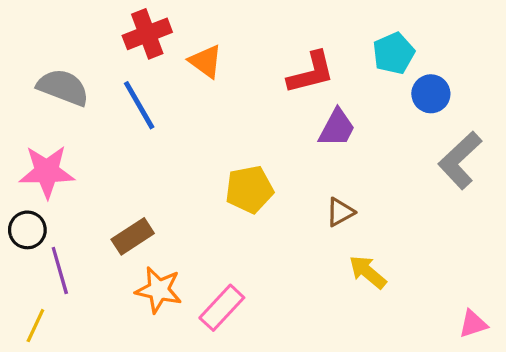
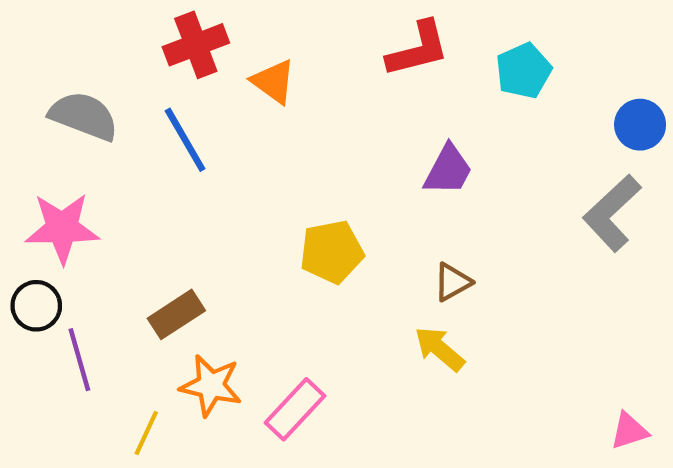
red L-shape: (311, 73) -> (418, 49), moved
blue circle: (431, 94) -> (640, 125), moved
yellow arrow: (368, 272) -> (440, 349), moved
yellow line: (35, 326) -> (146, 433), moved

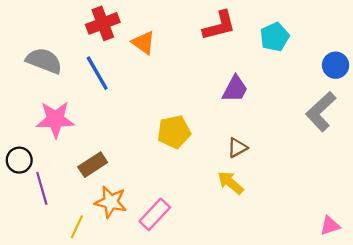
pink star: (62, 228) -> (55, 119), moved

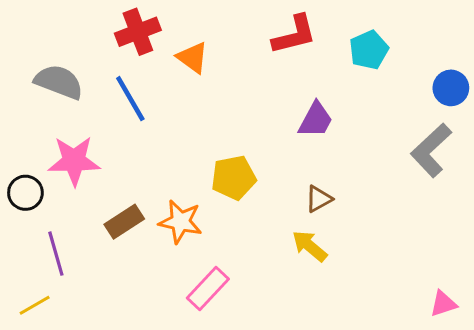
black circle: (19, 160) -> (25, 193), moved
orange star: (111, 202) -> (180, 222), moved
yellow line: (77, 227) -> (35, 305), moved, turned 35

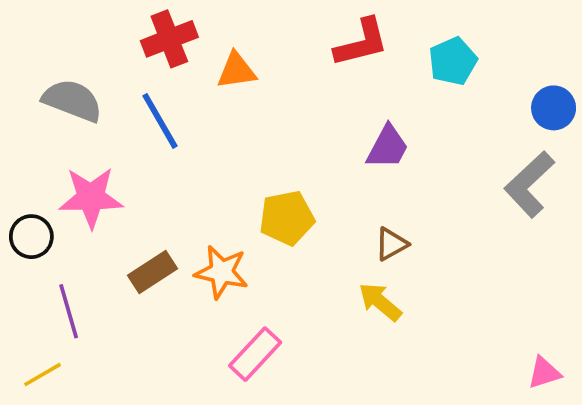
orange triangle: (193, 58) -> (236, 71), turned -44

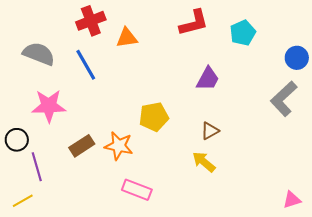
black circle: (31, 237) -> (17, 140), moved
pink rectangle: (255, 354) -> (137, 190), turned 68

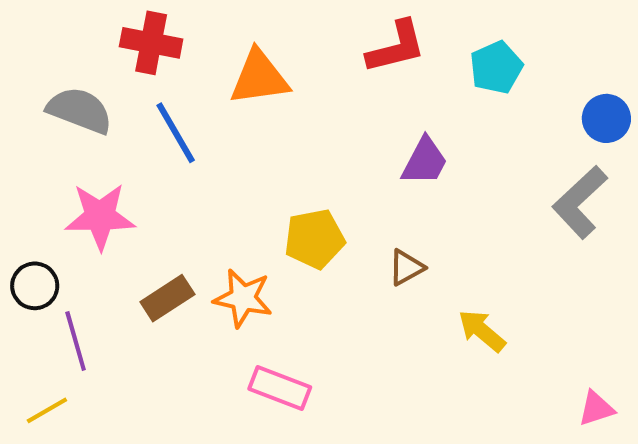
red cross: (91, 21) -> (151, 43), moved, turned 32
orange triangle: (127, 38) -> (259, 78), size x1.4
brown triangle: (210, 131) -> (406, 267), moved
yellow arrow: (204, 162) -> (482, 331), moved

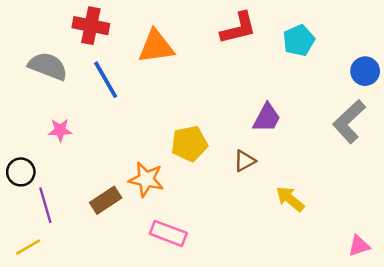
purple trapezoid: (425, 161) -> (267, 118), moved
pink star: (100, 216) -> (60, 130), size x0.6
brown rectangle: (167, 298) -> (106, 200), moved

